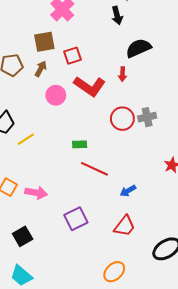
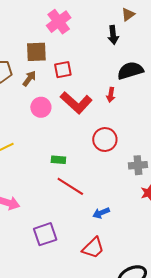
gray cross: (147, 117) -> (138, 165), moved

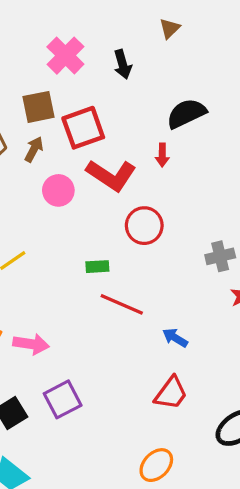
black arrow: (113, 35) -> (123, 64), moved
red square: (63, 70) -> (83, 128), size x1.5
red circle: (105, 139) -> (144, 226), moved
blue arrow: (101, 213) -> (175, 338), turned 63
purple square: (45, 234) -> (63, 399), moved

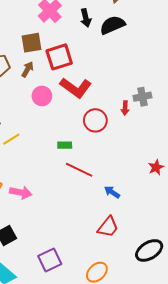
black semicircle: (186, 113) -> (112, 25), moved
red arrow: (162, 155) -> (125, 108), moved
gray cross: (220, 256) -> (142, 97), moved
purple square: (63, 399) -> (50, 260), moved

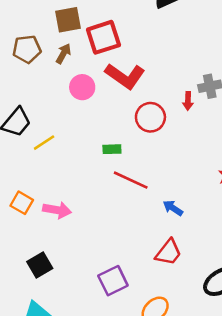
purple square: (50, 260) -> (113, 281), moved

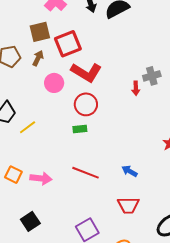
red circle: (150, 117) -> (86, 104), moved
red line: (131, 180) -> (86, 173), moved
red trapezoid: (168, 252) -> (128, 205), turned 55

